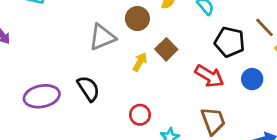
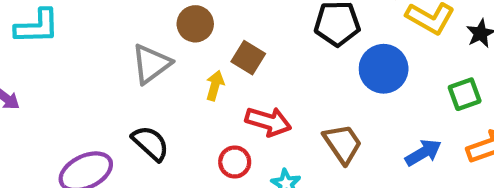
red arrow: (209, 76) -> (268, 121), moved
blue circle: (252, 79) -> (384, 69), size x1.5

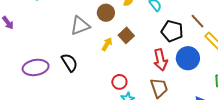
red arrow: (268, 121) -> (160, 60), moved, turned 45
red circle: (235, 162) -> (119, 82), moved

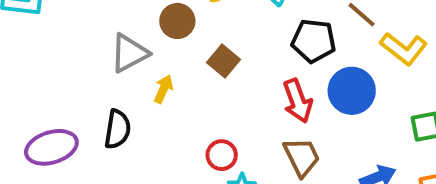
yellow arrow: (107, 44) -> (163, 89), moved
black semicircle: (69, 63) -> (117, 129), turned 48

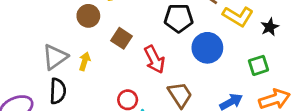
gray triangle: (129, 53) -> (55, 57), moved
red arrow: (298, 101) -> (155, 59), moved

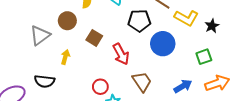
gray triangle: (55, 57) -> (40, 35), moved
black semicircle: (58, 91) -> (45, 81), turned 96

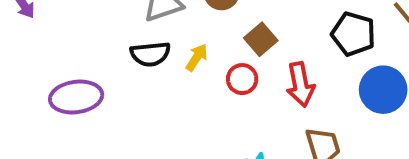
black semicircle: (45, 81) -> (150, 54), moved, turned -30
red circle: (100, 87) -> (242, 79), moved

